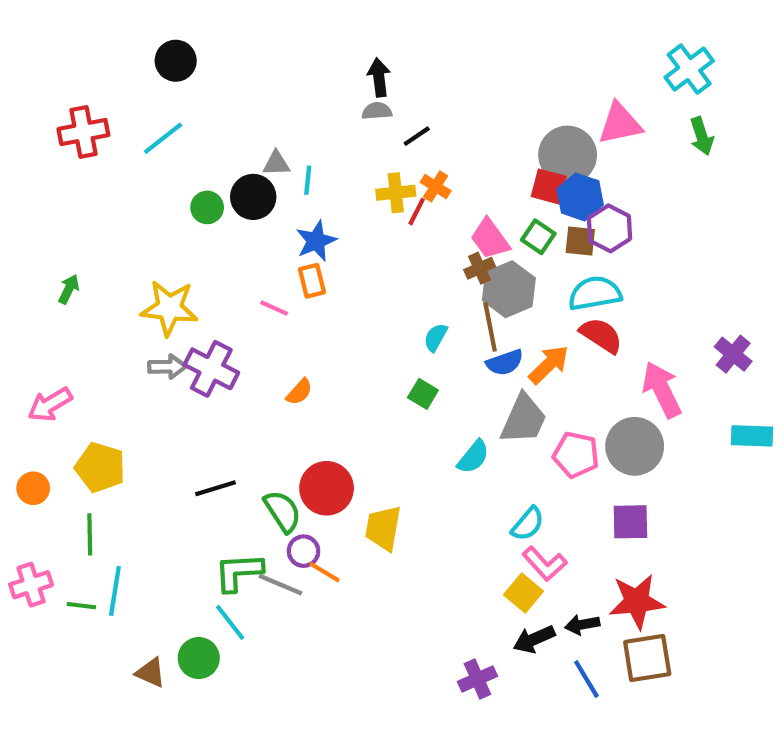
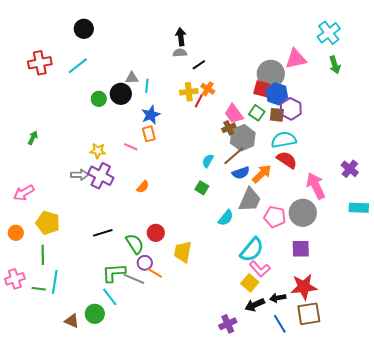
yellow star: (169, 308) -> (98, 151), moved, size x0.6
brown line: (490, 327) -> (234, 156), turned 60
red circle: (327, 488) -> (156, 233), size x0.7
cyan semicircle: (528, 524) -> (252, 250), size x1.5

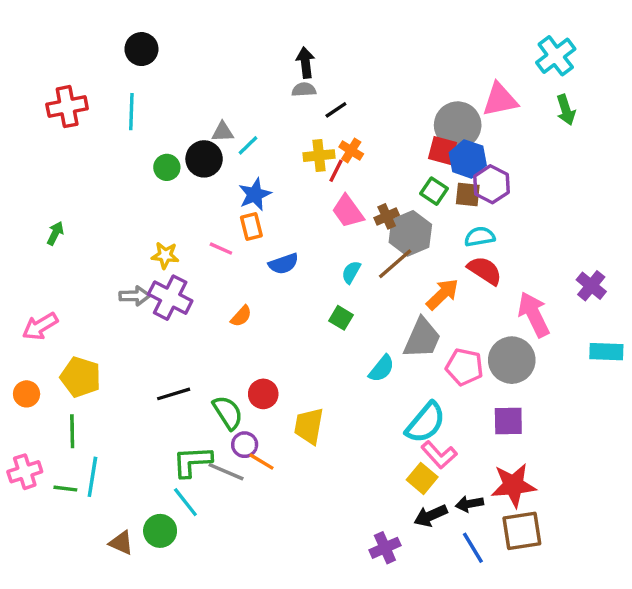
cyan line: (78, 66) -> (131, 112), turned -50
cyan line: (147, 86) -> (248, 145), turned 40
pink trapezoid: (234, 114) -> (348, 211), moved
cyan semicircle: (284, 140) -> (480, 237), size x0.7
blue semicircle: (241, 173) -> (284, 264), moved

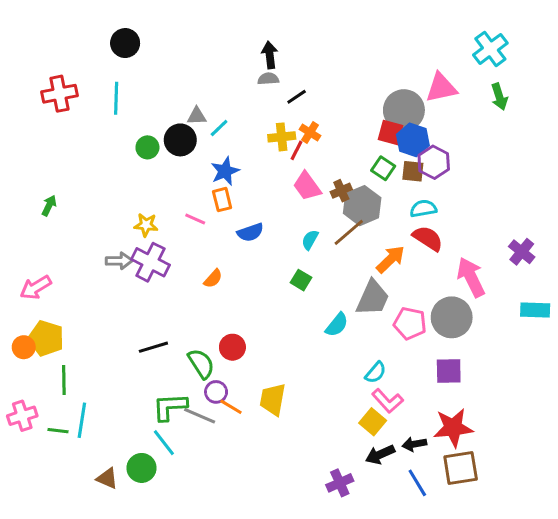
yellow pentagon: (81, 377) -> (46, 338), moved
cyan semicircle: (426, 423) -> (376, 373), size x0.6
yellow trapezoid: (309, 426) -> (273, 399), moved

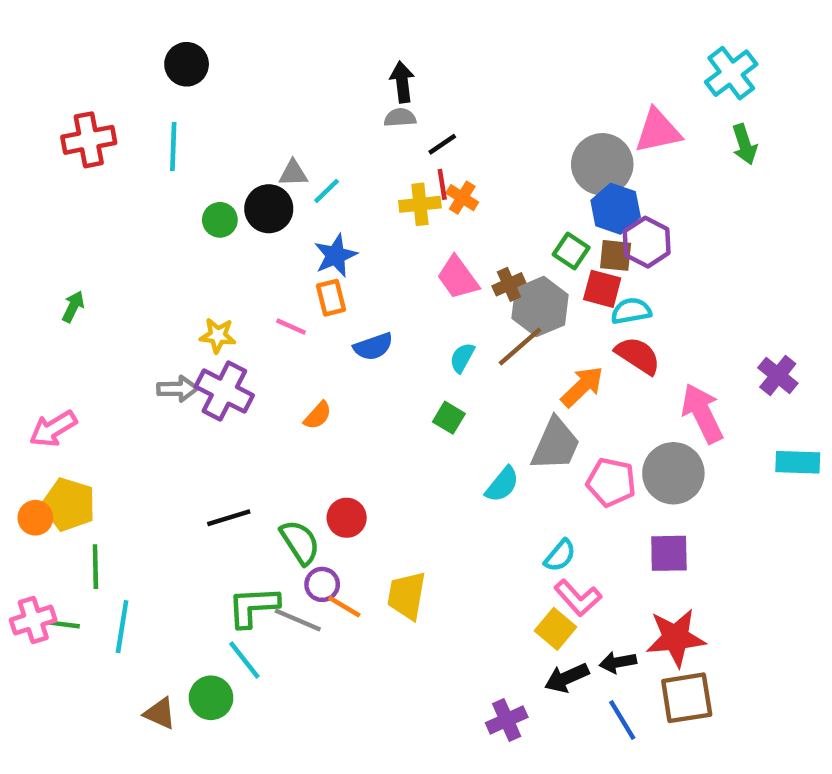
red square: (390, 132) -> (602, 289), moved
red line: (297, 150) -> (442, 184), moved, turned -36
green line: (58, 431) -> (64, 624), moved

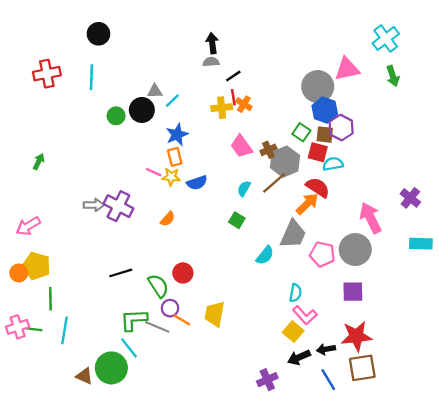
yellow star: (218, 335) -> (171, 177), moved
red semicircle: (638, 355) -> (318, 187), moved
cyan semicircle: (560, 556) -> (295, 293), turned -30
green circle: (211, 698) -> (111, 368), size x1.4

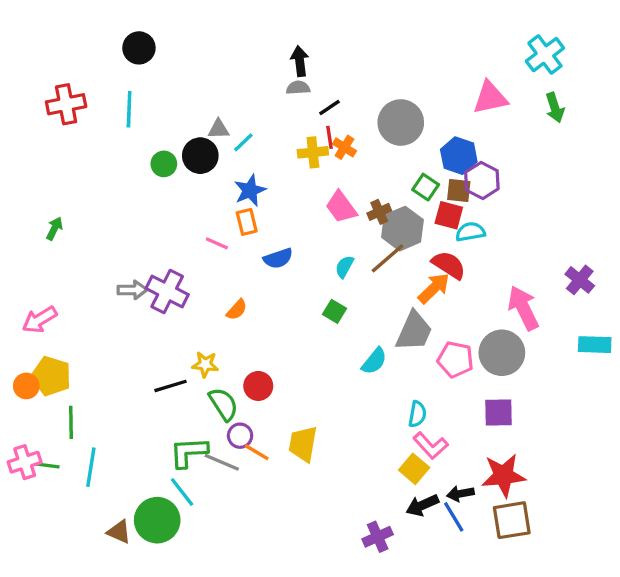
gray circle: (318, 87) -> (401, 122), moved
yellow star: (171, 177) -> (205, 364), moved
blue line: (328, 380) -> (454, 517), moved

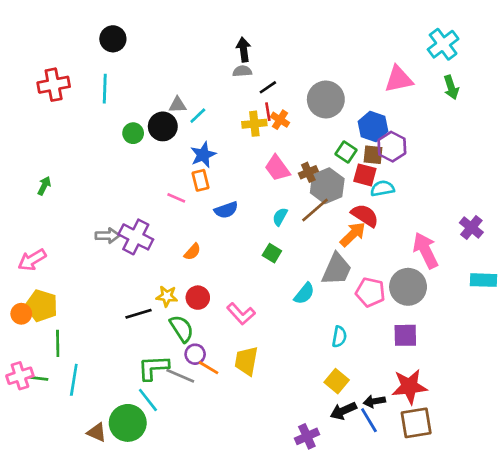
red circle: (258, 386) -> (198, 298), moved
pink L-shape: (431, 446) -> (241, 314), moved

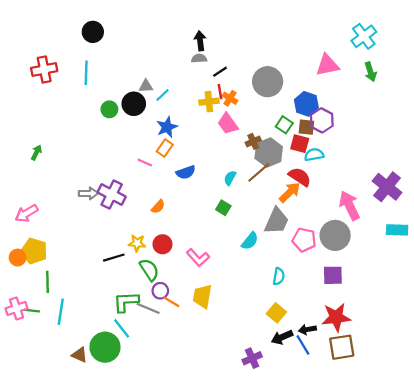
pink trapezoid: (277, 168) -> (228, 124), moved
orange rectangle: (200, 180) -> (165, 148), turned 49
purple cross: (471, 228) -> (387, 187), size x1.5

